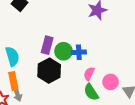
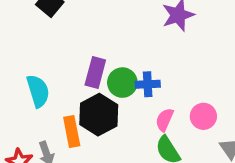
orange rectangle: (13, 81) -> (72, 132), moved
pink circle: (111, 82) -> (203, 116), moved

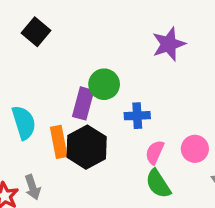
green circle: (122, 83) -> (104, 84), moved
orange rectangle: (72, 132) -> (59, 142), moved

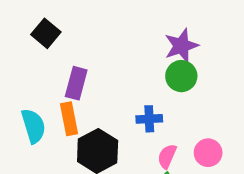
green circle: (104, 84) -> (181, 76), moved
purple rectangle: (83, 103) -> (76, 83), moved
orange rectangle: (59, 142) -> (69, 119), moved

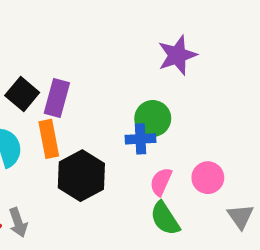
black square: (46, 33) -> (22, 94), moved
green circle: (181, 76) -> (153, 118), moved

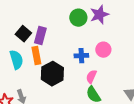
green circle: (153, 118) -> (78, 18), moved
pink circle: (208, 178) -> (103, 50), moved

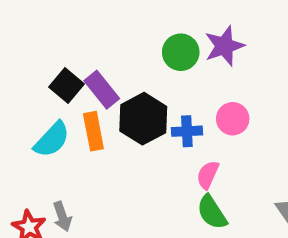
purple rectangle: (40, 36) -> (102, 90), turned -54
cyan semicircle: (16, 60) -> (52, 140), turned 60
black hexagon: (52, 74) -> (143, 119), moved

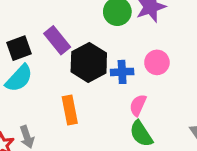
black square: (66, 85) -> (19, 48), moved, turned 30
orange rectangle: (93, 131) -> (70, 110), moved

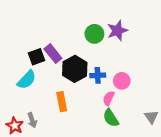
black square: (19, 48) -> (37, 57), moved
pink circle: (157, 62) -> (122, 81), moved

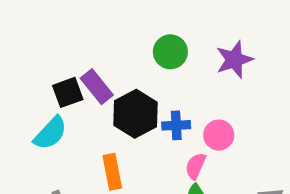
purple star: (117, 31) -> (234, 60), moved

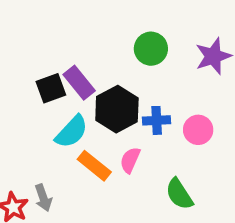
cyan semicircle: (50, 133) -> (72, 132), moved
pink semicircle: (196, 166) -> (130, 160), moved
orange rectangle: (112, 172) -> (94, 166), turned -40

